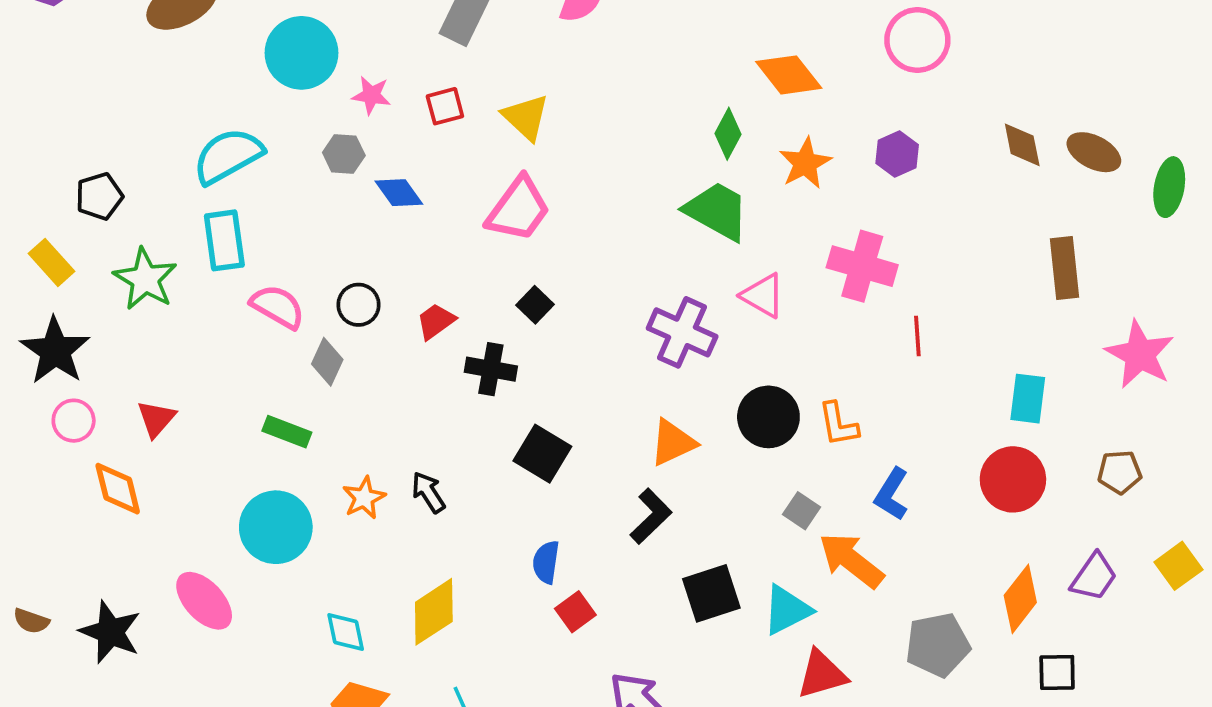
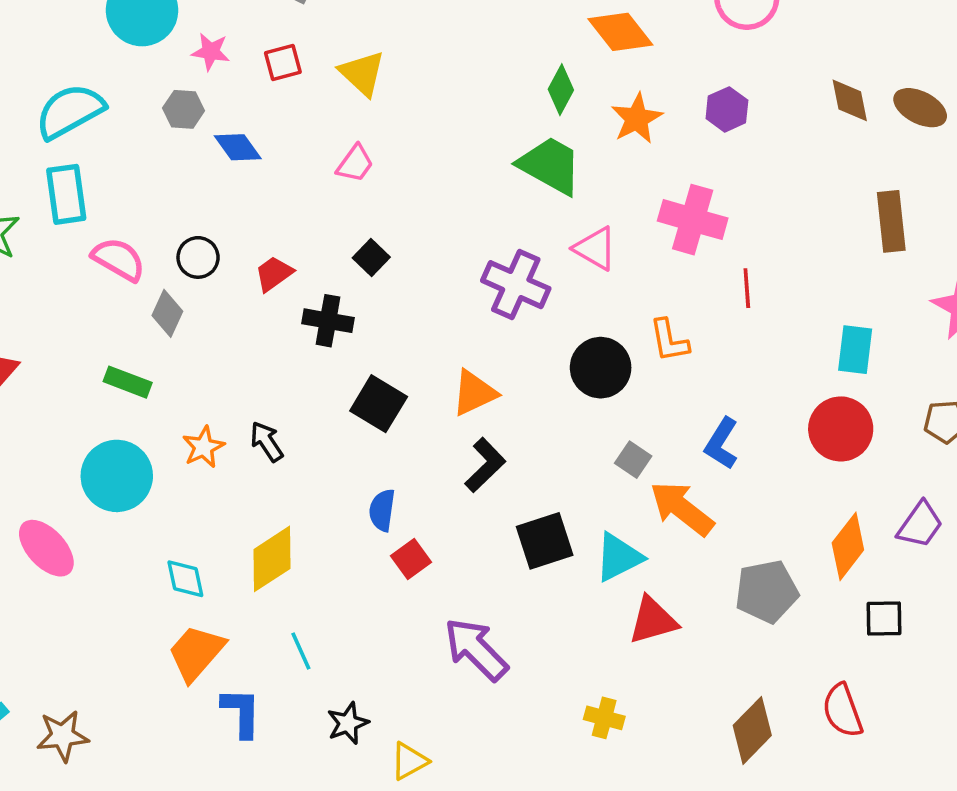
pink trapezoid: (518, 209) -> (355, 164), size x0.6
orange L-shape: (838, 424) -> (669, 341), moved
orange triangle: (673, 443) -> (474, 393), moved

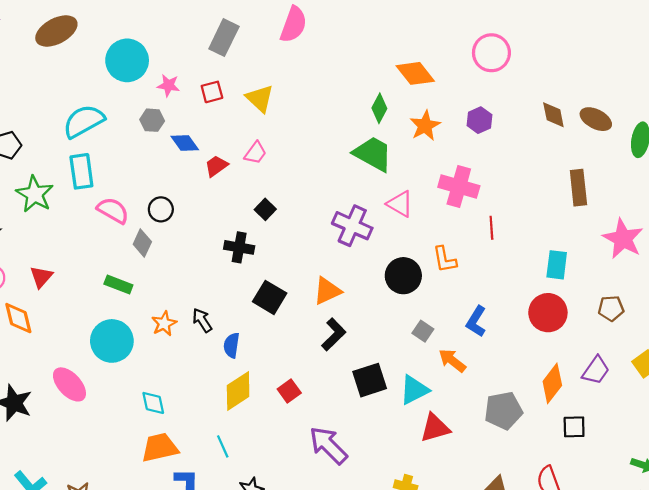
red trapezoid: (274, 274) -> (216, 166), moved
orange arrow: (682, 508) -> (452, 361), size x0.7
blue semicircle: (382, 510) -> (232, 345), moved
yellow diamond: (272, 559) -> (238, 391), moved
orange trapezoid: (196, 653) -> (160, 448), turned 36

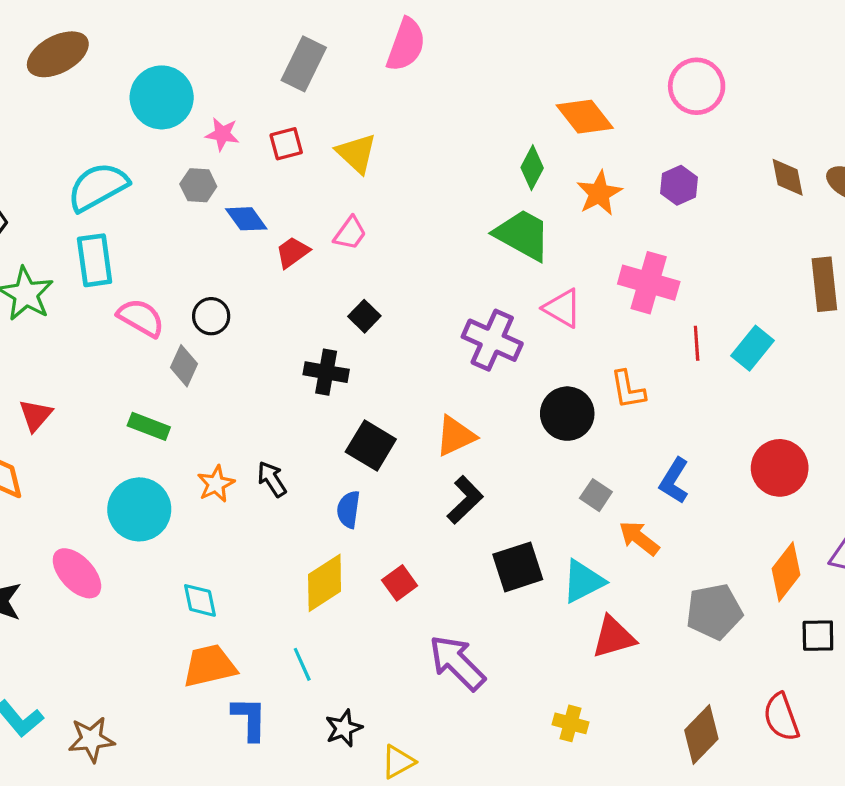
cyan rectangle: (557, 265) -> (752, 348), moved, turned 32
blue semicircle: (232, 345) -> (348, 509), moved

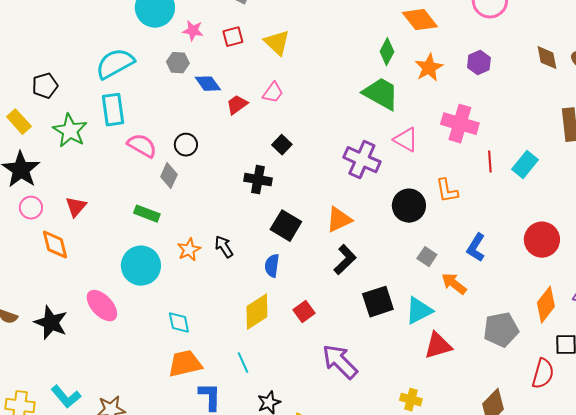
red semicircle: (781, 717) -> (543, 374), moved, turned -144

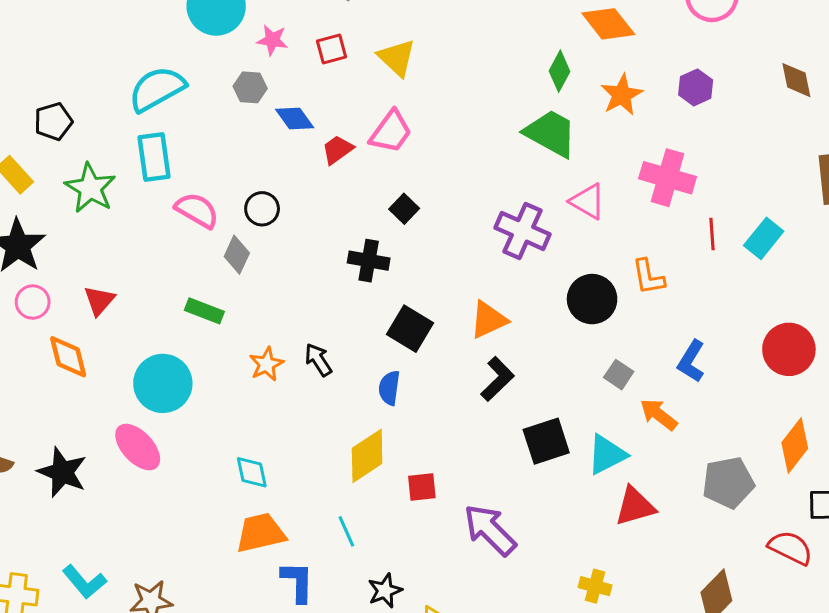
pink trapezoid: (273, 93) -> (391, 132), size x1.4
cyan circle: (141, 266) -> (163, 383), moved
red square: (304, 312) -> (422, 487), moved, turned 30
red semicircle: (543, 374) -> (790, 548), turned -80

